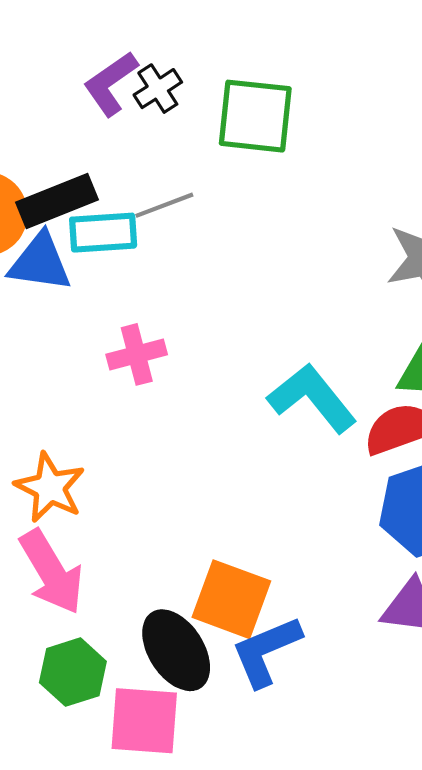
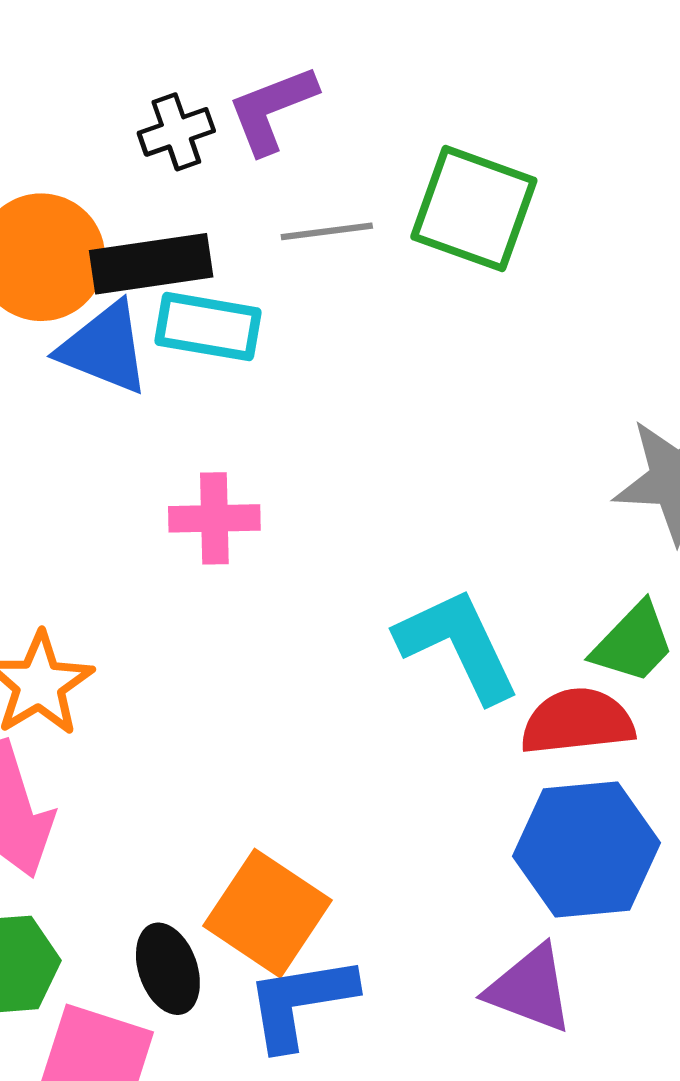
black cross: (158, 89) -> (176, 132), moved
gray line: (164, 205) -> (327, 231), moved
black ellipse: (176, 650) -> (168, 969), size x0.7

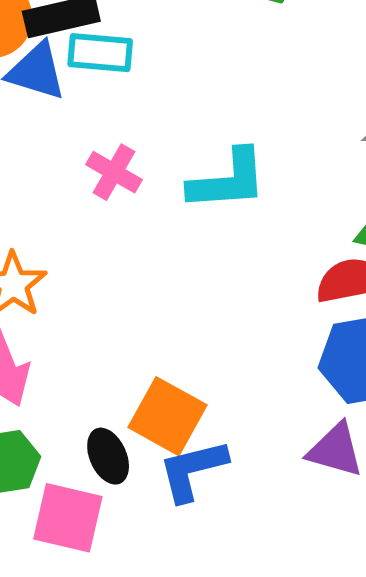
pink cross: (214, 518) -> (114, 172), turned 36
cyan L-shape: (458, 645) -> (228, 180), moved, turned 116

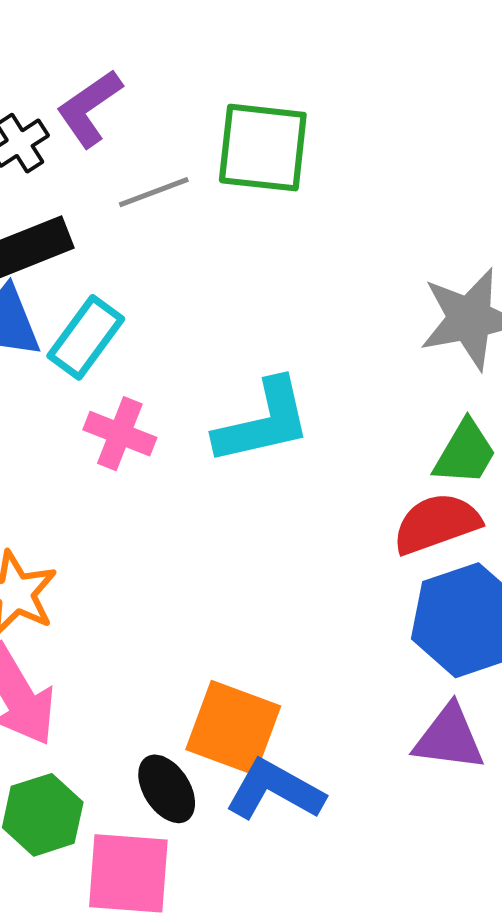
cyan rectangle: (100, 53) -> (86, 337), moved, turned -50
blue L-shape: (193, 470) -> (275, 790), turned 52

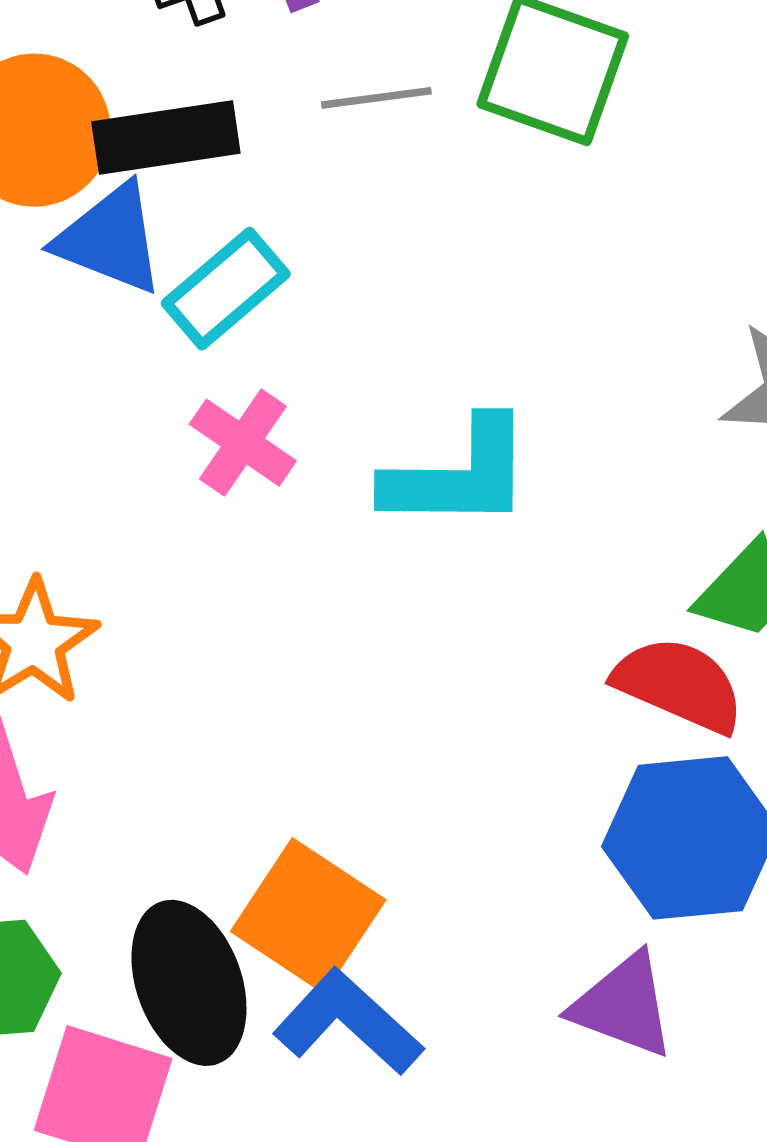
red semicircle: (437, 523) -> (679, 685), turned 30
black ellipse: (167, 789) -> (189, 983), size x1.5

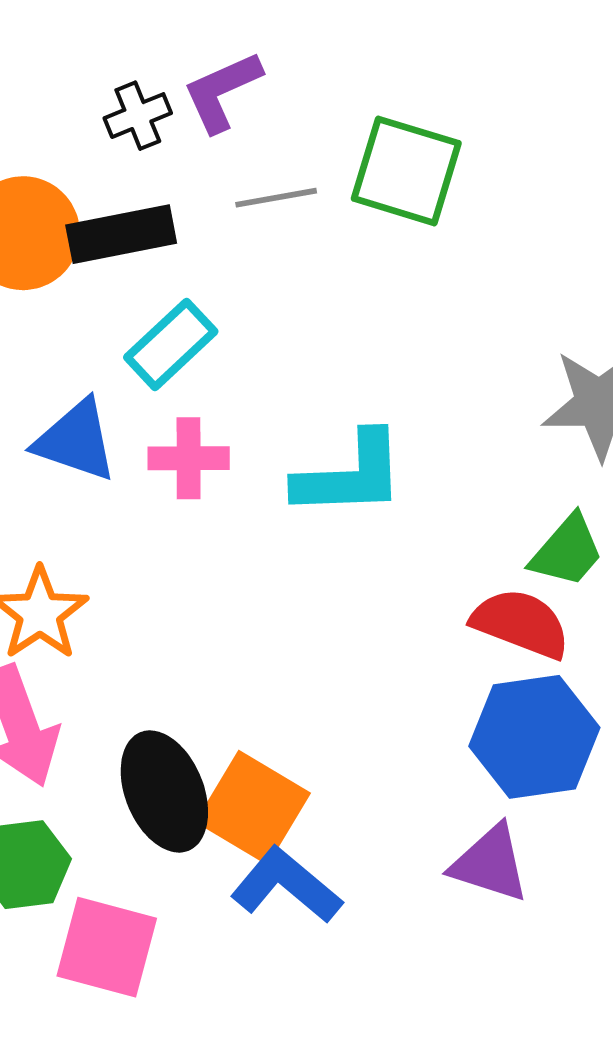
blue triangle: (110, 239) -> (76, 441), moved
pink cross: (243, 443) -> (189, 458), turned -32
black ellipse: (189, 983) -> (164, 791), moved

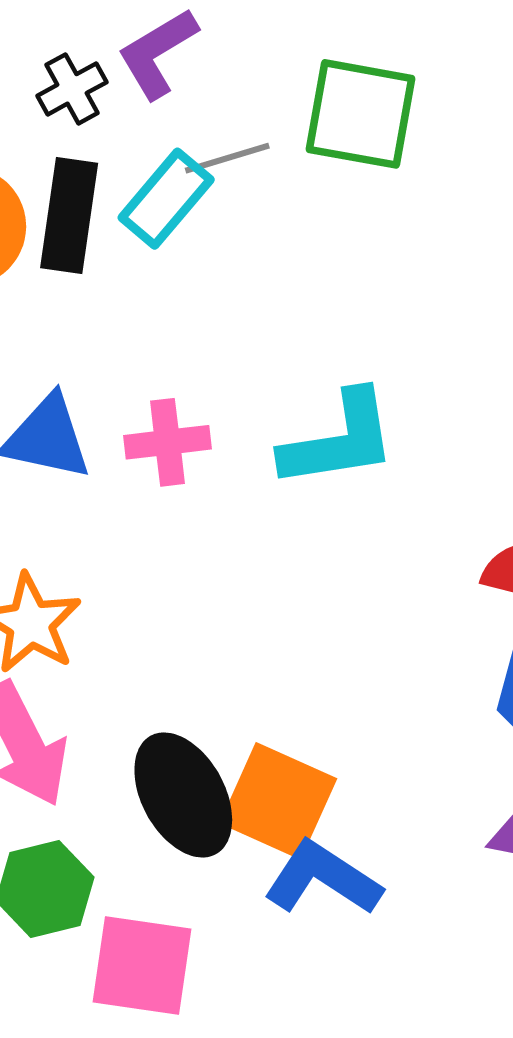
black rectangle: (121, 234) -> (69, 215), turned -64
cyan rectangle: (171, 344) -> (166, 199), moved

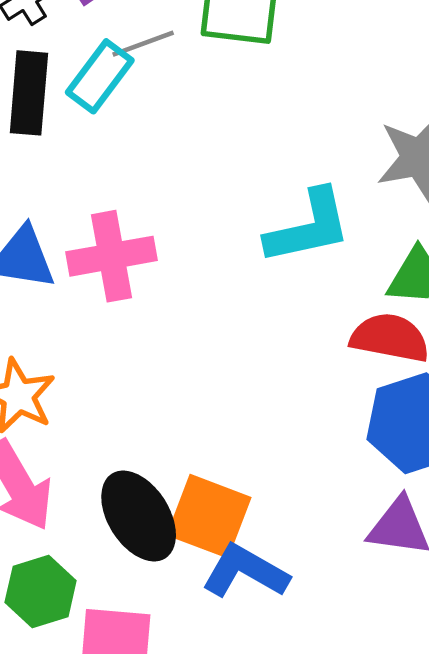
cyan L-shape: (339, 440) -> (308, 227), moved
pink cross: (168, 442) -> (111, 256), size x1.4

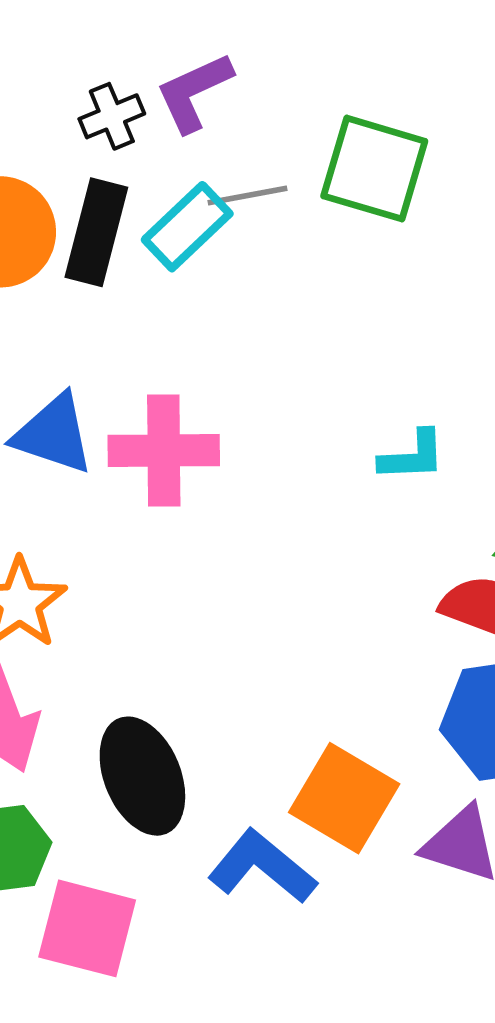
cyan L-shape: (308, 227) -> (412, 456), size x0.6
orange square: (209, 516) -> (344, 798), moved

